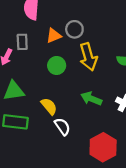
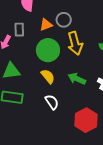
green circle: (57, 65) -> (48, 50), size x1.5
yellow semicircle: (49, 106) -> (48, 76), moved

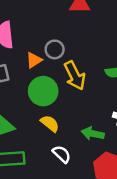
green arrow: (77, 79) -> (93, 134), moved

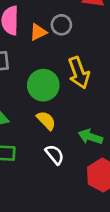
gray circle: (55, 49) -> (61, 25), moved
orange triangle: (34, 60) -> (38, 32), moved

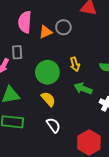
yellow arrow: (79, 73) -> (75, 64), size x0.6
green arrow: (90, 137) -> (83, 89), moved

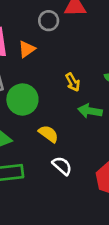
gray circle: (63, 27) -> (49, 21), moved
green circle: (47, 72) -> (22, 99), moved

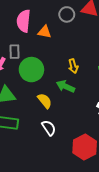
orange triangle: (27, 49) -> (45, 32), turned 32
green arrow: (90, 111) -> (65, 86), moved

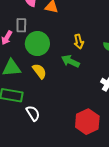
yellow semicircle: (45, 101) -> (39, 71), moved
white semicircle: (49, 128) -> (33, 113), moved

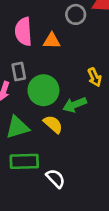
green arrow: (70, 61) -> (75, 105), moved, turned -36

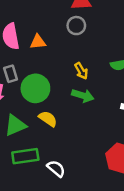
gray circle: (76, 14) -> (76, 26), moved
green arrow: (75, 105) -> (83, 96), moved, turned -135

